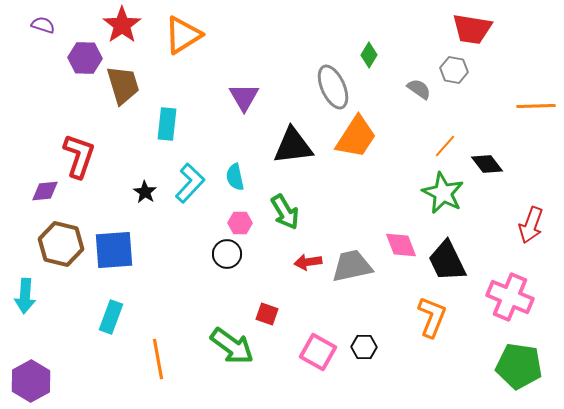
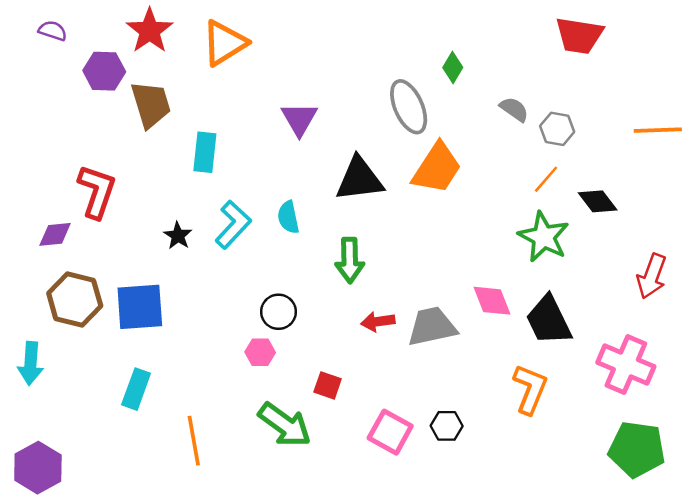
gray hexagon: (454, 70) -> (557, 129), moved
green arrow: (285, 212) -> (350, 260), turned 30
pink hexagon: (240, 223) -> (260, 352), moved

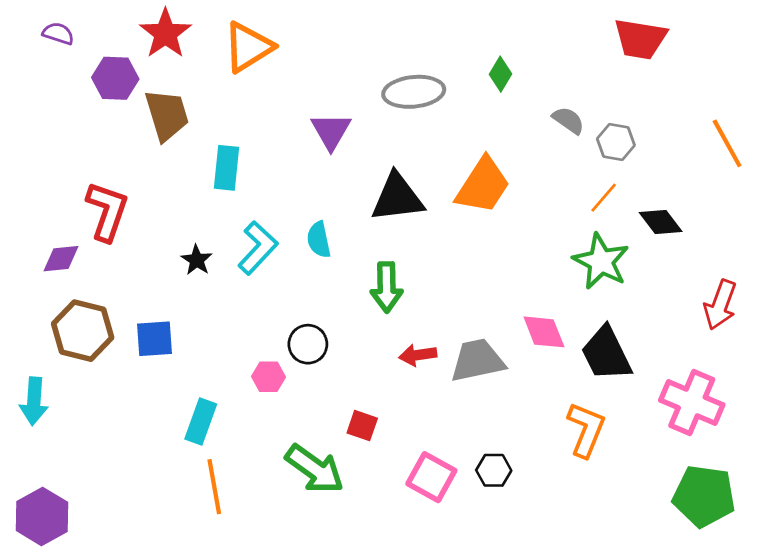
gray ellipse: (409, 107) -> (414, 92), moved, turned -72
orange line: (658, 130) -> (727, 143), turned 63
blue square: (140, 307) -> (155, 339), size x0.7
pink hexagon: (260, 352) -> (269, 377), moved
cyan rectangle: (136, 389) -> (201, 421), moved

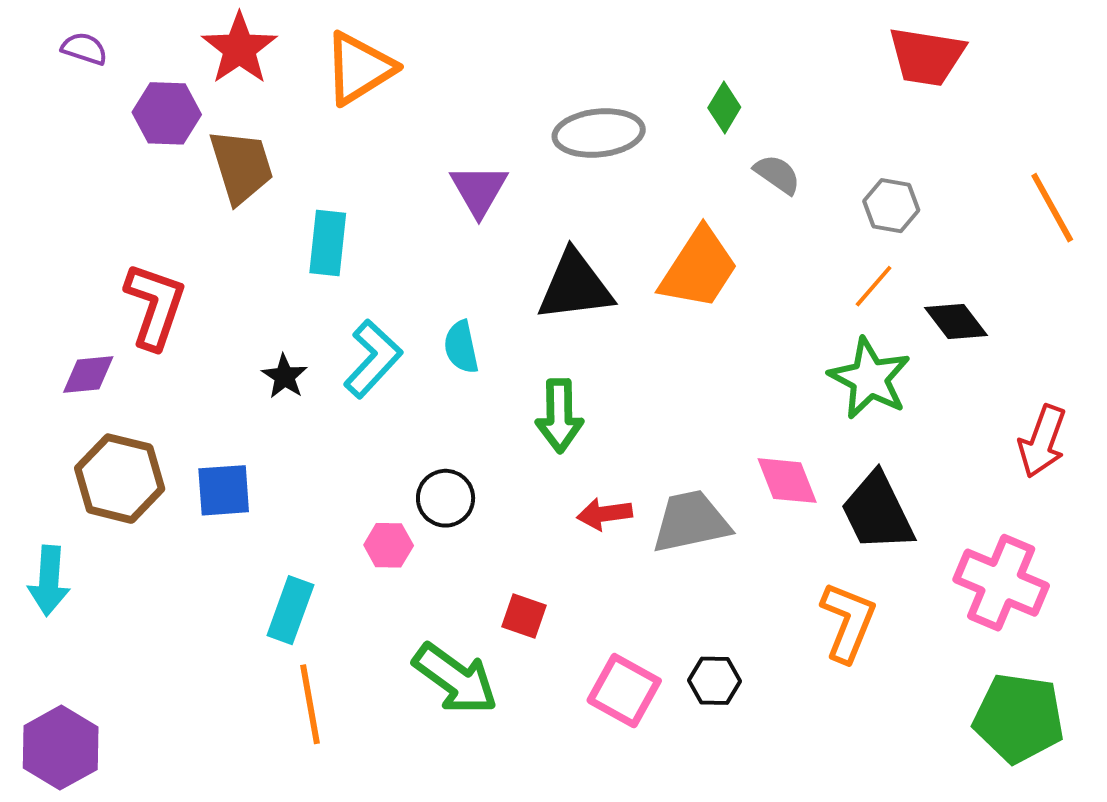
gray semicircle: (568, 120) -> (777, 174), moved

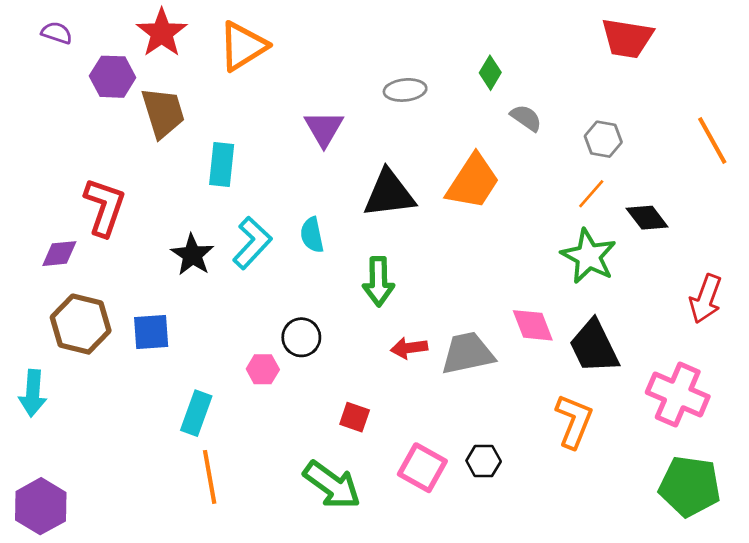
gray ellipse: (599, 133) -> (405, 90), size x0.7
black star: (285, 376) -> (192, 255), size x1.4
green arrow: (455, 679) -> (332, 485), moved

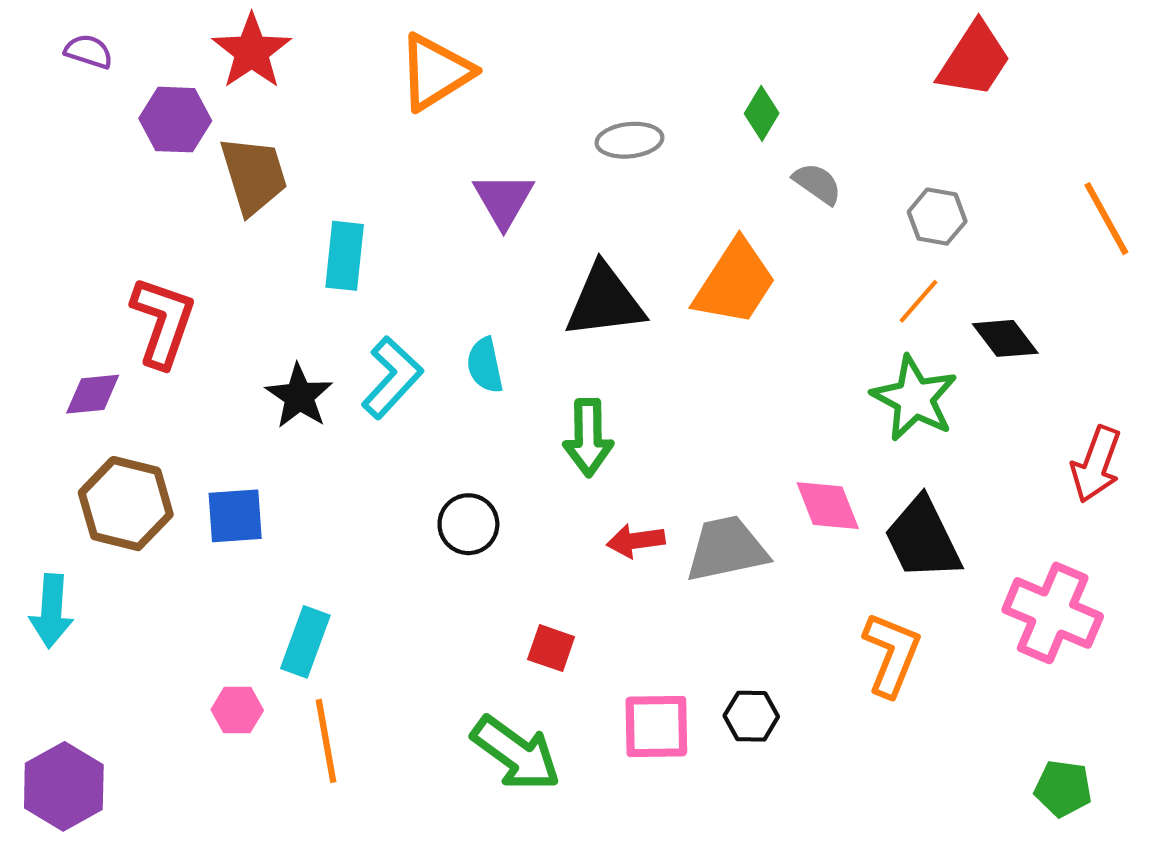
red trapezoid: (627, 38) -> (974, 60), turned -66
orange triangle: (243, 46) -> (435, 72), moved
pink hexagon: (263, 369) -> (237, 710), moved
pink square: (422, 468) -> (656, 727), turned -30
green pentagon: (690, 486) -> (1063, 788), moved, size x0.6

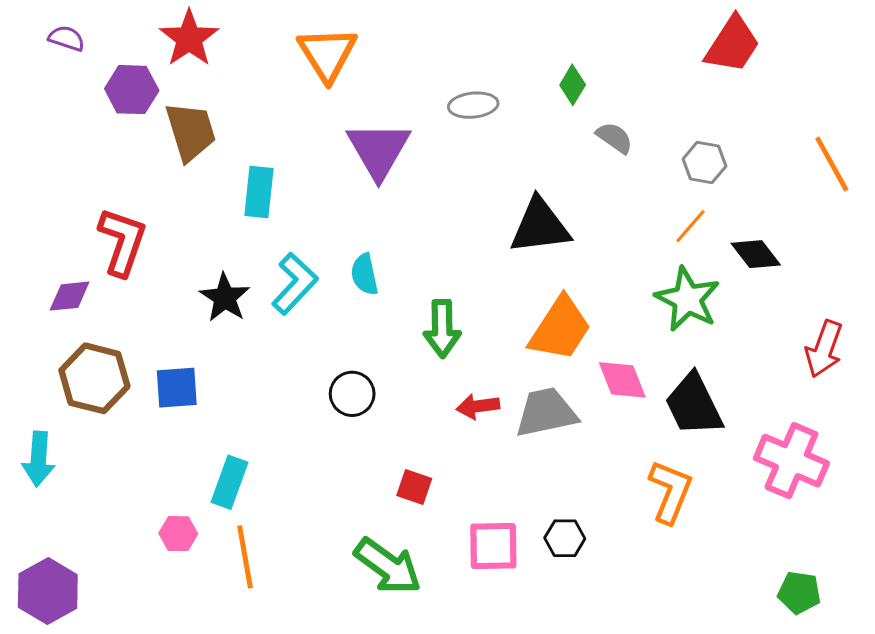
orange triangle: (435, 72) -> (327, 54), turned -30
purple triangle: (504, 200) -> (379, 150), size x1.4
orange trapezoid: (735, 283) -> (560, 329), moved
black triangle: (605, 301) -> (540, 226), moved

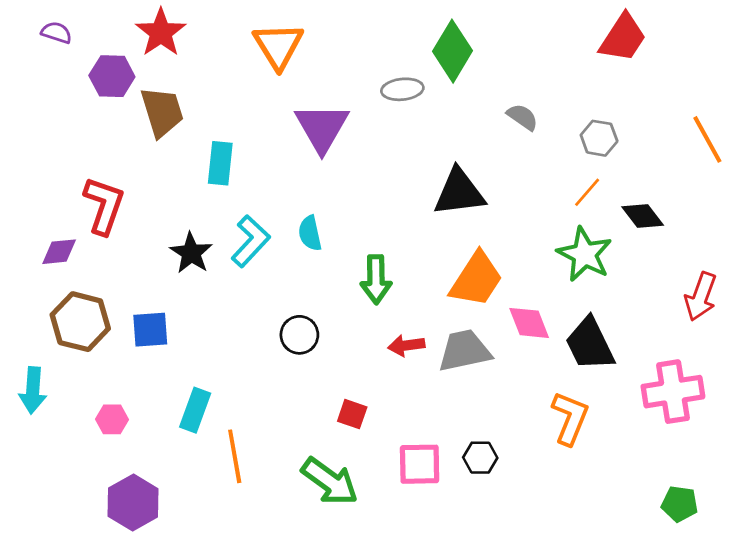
green diamond: (573, 85) -> (453, 51), moved, size x1.8
pink cross: (791, 461) -> (673, 392), turned -32
pink hexagon: (178, 534) -> (112, 419), moved
orange line: (245, 557) -> (235, 456), moved
purple hexagon: (48, 591) -> (133, 502), moved

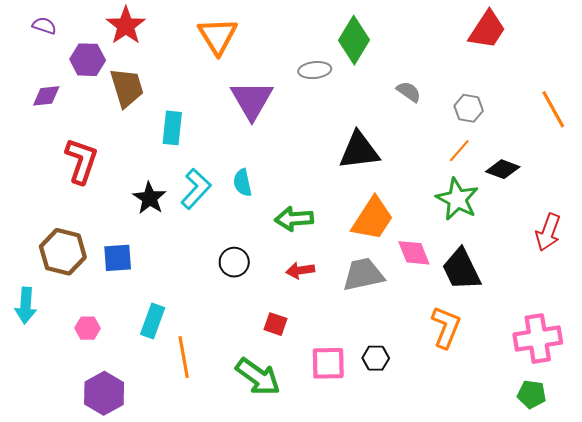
black diamond: (643, 216) -> (503, 169), turned -32
purple diamond: (59, 252) -> (46, 96), moved
green arrow: (376, 279) -> (294, 219), turned 87
red arrow: (406, 345) -> (300, 270), moved
pink cross: (673, 392) -> (538, 339), moved

